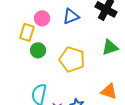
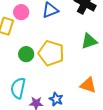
green circle: (38, 50) -> (26, 54), moved

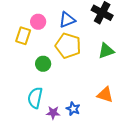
yellow pentagon: (51, 53) -> (68, 46), moved

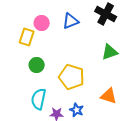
yellow pentagon: (68, 46) -> (72, 77), moved
green circle: (43, 64) -> (37, 65), moved

